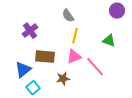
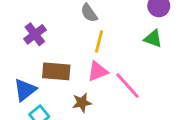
green triangle: (109, 41) -> (153, 39), moved

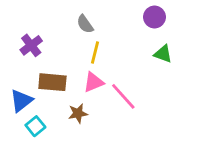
green triangle: (153, 39) -> (163, 54), moved

